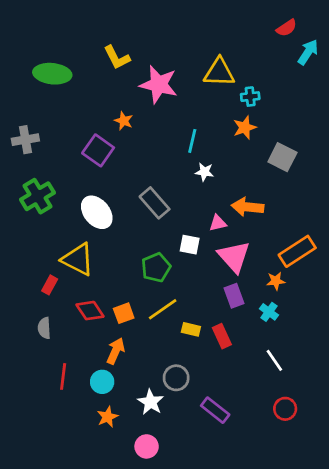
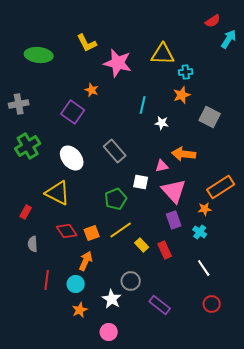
white star: (204, 172) -> (162, 123), moved
red rectangle: (50, 285) -> (26, 212), moved
yellow rectangle: (191, 329) -> (142, 245), turned 32

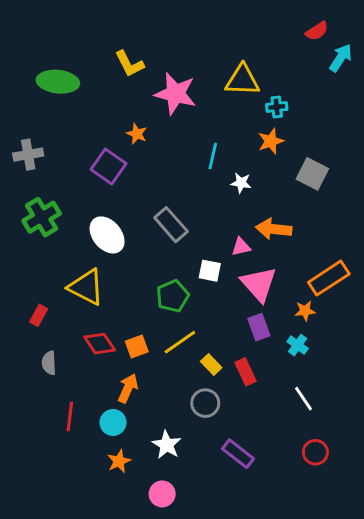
gray circle: (131, 281) -> (205, 403), moved

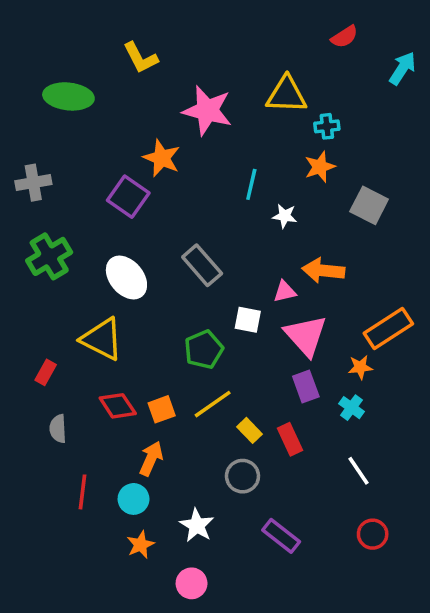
red semicircle: (317, 31) -> (344, 37), moved
yellow L-shape: (129, 64) -> (141, 58), moved
orange star: (137, 134) -> (162, 158), size x1.5

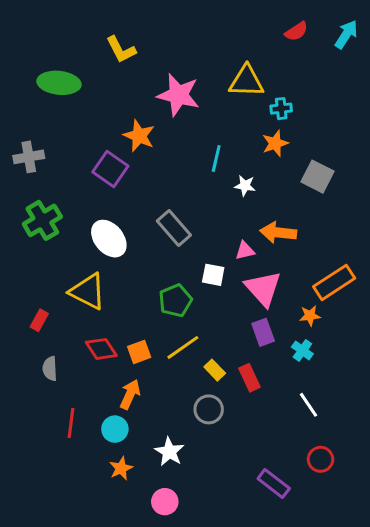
cyan arrow: (402, 68) -> (346, 34), moved
purple rectangle: (281, 536) -> (274, 483), moved

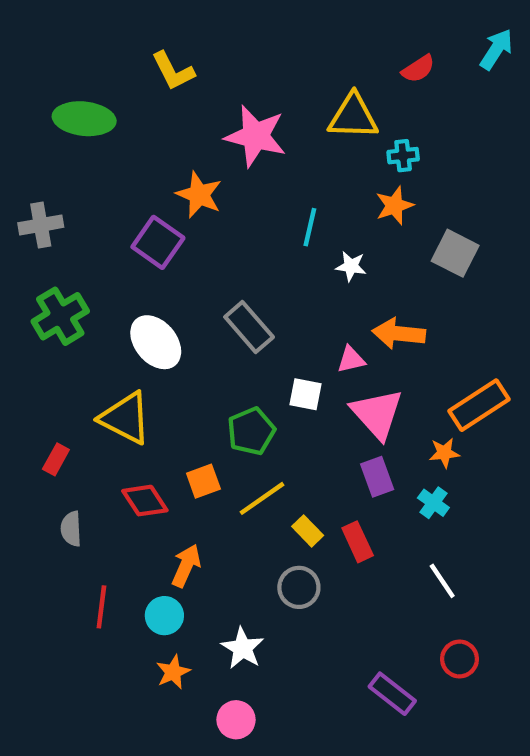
red semicircle: (296, 31) -> (418, 69), moved
orange square: (139, 352) -> (203, 481), moved

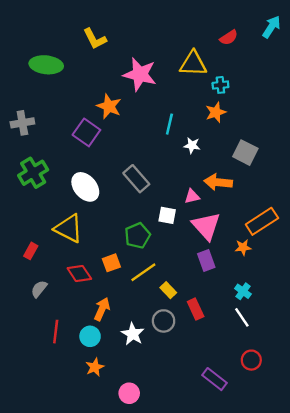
gray square: (455, 253) -> (245, 153), moved
cyan cross: (433, 503) -> (243, 291), moved
gray semicircle: (71, 529) -> (39, 289), turned 42
red rectangle: (358, 542) -> (196, 309), moved
white star: (243, 648) -> (133, 334), moved

